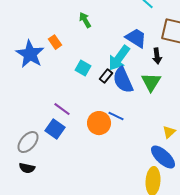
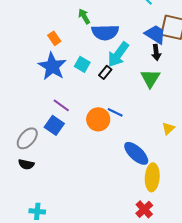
blue trapezoid: (136, 38) -> (155, 34), moved
blue star: (30, 54) -> (52, 66), moved
blue semicircle: (123, 80) -> (105, 32), moved, turned -68
blue ellipse: (163, 157) -> (136, 153), moved

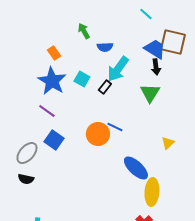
blue semicircle: (105, 32) -> (105, 47), size x0.6
purple line: (61, 105) -> (47, 111), moved

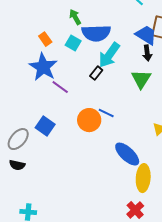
blue semicircle: (105, 47) -> (96, 33), size x1.8
cyan square: (82, 79) -> (73, 43), moved
purple line: (47, 111) -> (60, 87), moved

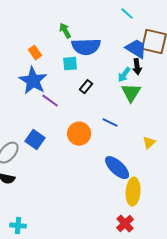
cyan square: (73, 43) -> (70, 64), moved, turned -35
cyan arrow: (109, 55) -> (124, 75), moved, size x0.6
blue line: (106, 113) -> (110, 123), moved

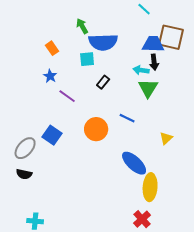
blue trapezoid: (136, 49) -> (153, 44), turned -30
cyan arrow: (124, 75) -> (141, 70), turned 63
blue star: (33, 81) -> (50, 76), size x0.5

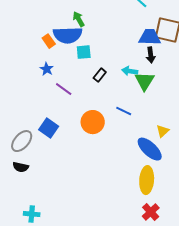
blue semicircle: (103, 42) -> (68, 35), moved
cyan arrow: (141, 70) -> (130, 71), moved
blue ellipse: (134, 163) -> (150, 149), moved
red cross: (142, 219) -> (151, 212), moved

